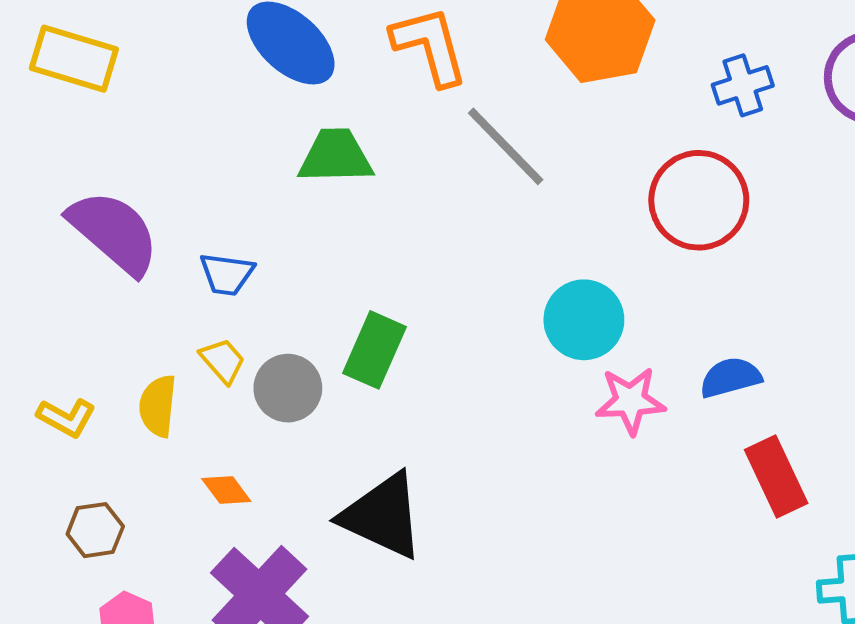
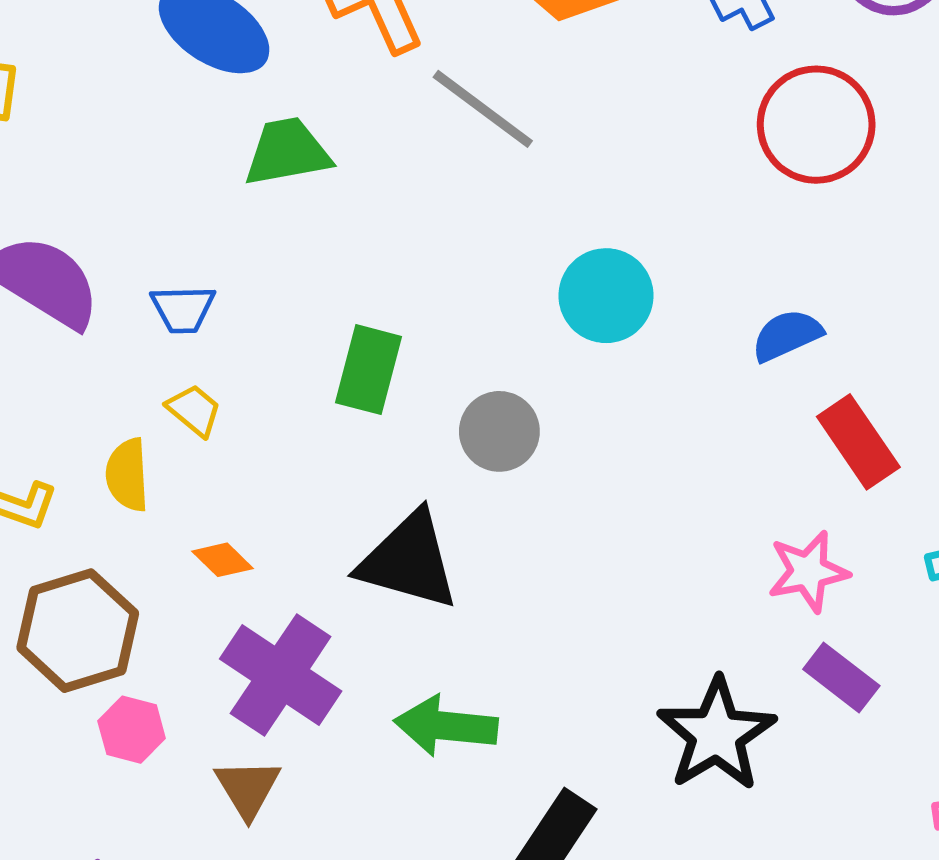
red circle: (699, 200) -> (816, 125), moved
gray circle: (288, 388) -> (499, 431), moved
pink star: (630, 401) -> (808, 571), moved
brown hexagon: (95, 530) -> (78, 631), size x1.8

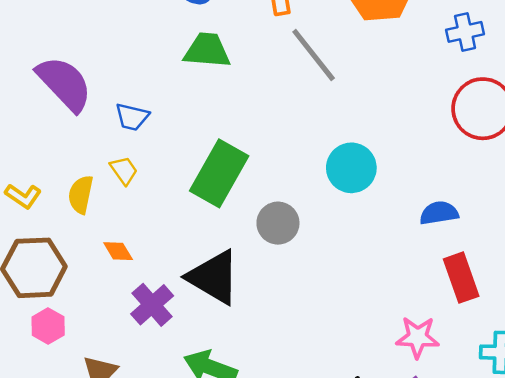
green rectangle: (368, 370) -> (219, 173), size x1.4
purple cross: (281, 675) -> (152, 305), moved, size x0.7

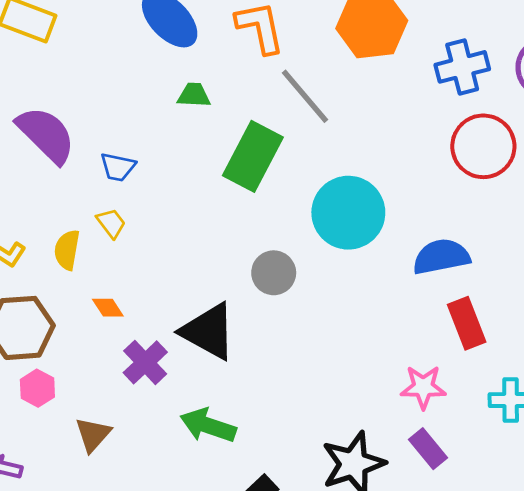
blue cross: (465, 32) -> (462, 67), size x1.4
green trapezoid: (207, 50) -> (194, 95), size x0.7
cyan circle: (351, 168) -> (348, 213), size x1.4
green rectangle: (219, 173) -> (253, 156), moved
blue semicircle: (439, 213) -> (441, 257), size x1.4

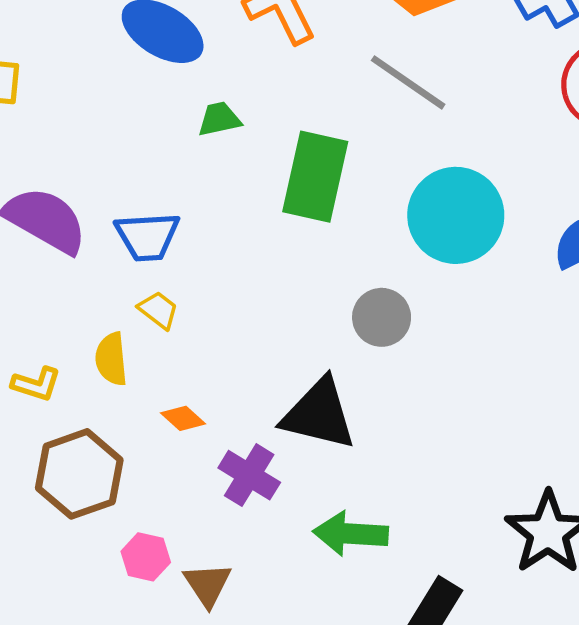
gray line: (305, 96) -> (408, 82), moved
blue trapezoid: (118, 167) -> (147, 236), size x1.4
pink hexagon: (37, 388) -> (146, 557), moved

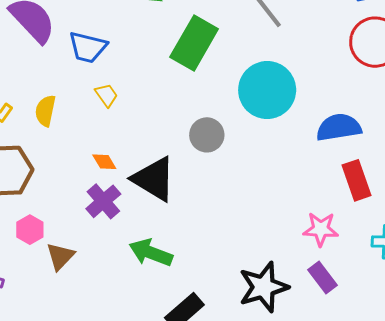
yellow trapezoid: (158, 310) -> (106, 95), moved
orange diamond: (183, 418) -> (104, 162), moved

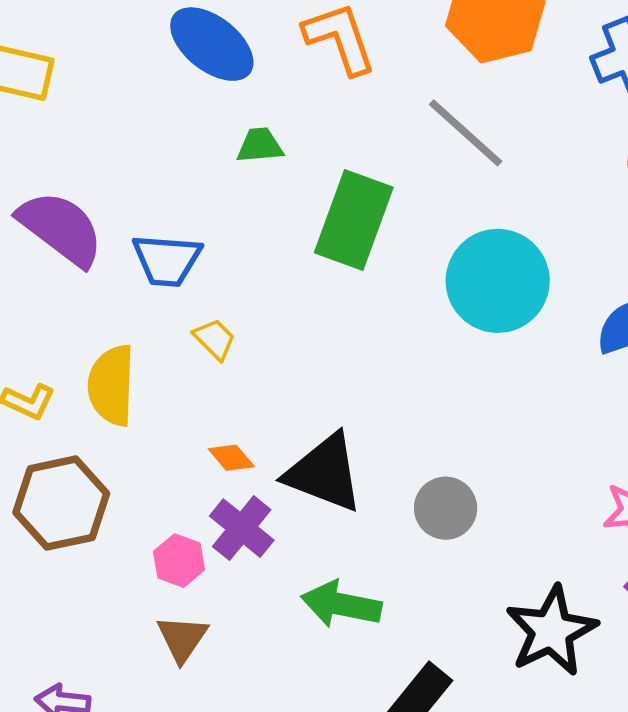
yellow semicircle: (45, 111) -> (111, 385), size x1.4
gray circle: (207, 135) -> (446, 508), moved
pink hexagon: (30, 230) -> (179, 561), moved

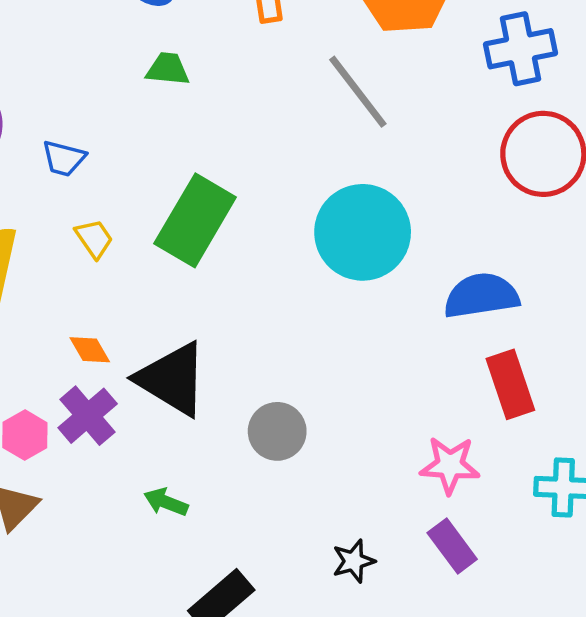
green rectangle: (354, 220) -> (195, 220), moved
blue trapezoid: (167, 260) -> (64, 158), size x0.7
green arrow: (341, 604) -> (166, 502), size x0.6
black star: (551, 631) -> (354, 561), size x0.5

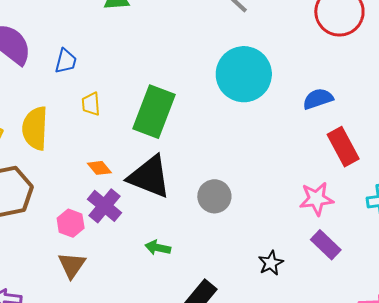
blue trapezoid: (64, 158) -> (66, 61), turned -80
green rectangle: (195, 220) -> (154, 112), moved
yellow trapezoid: (94, 239) -> (91, 104), turned -140
blue semicircle: (481, 296) -> (318, 99), size x0.7

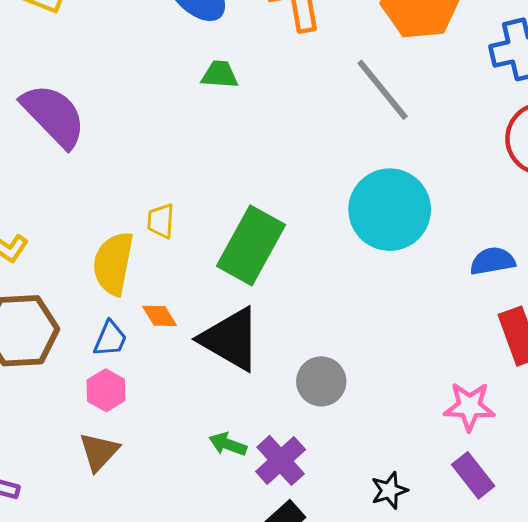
blue trapezoid: (66, 61) -> (110, 339), moved
yellow semicircle: (35, 128) -> (113, 263), moved
purple cross: (104, 206) -> (281, 460), moved

